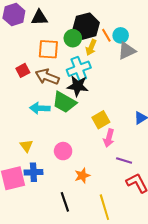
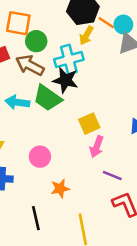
orange line: (106, 35) -> (106, 23), turned -32
green circle: (73, 38) -> (36, 41), moved
orange square: (48, 49) -> (18, 23), moved

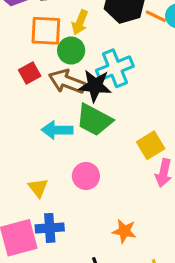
yellow arrow: (86, 35) -> (80, 22), moved
black star: (65, 80) -> (95, 86), moved
pink circle: (40, 157) -> (86, 176), moved
orange star: (60, 189) -> (124, 231), turned 30

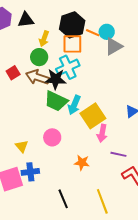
orange square: (46, 31) -> (72, 44), moved
cyan arrow: (57, 130) -> (74, 105), moved, turned -66
yellow square: (151, 145) -> (93, 116), size x1.4
orange star: (124, 231) -> (82, 163), moved

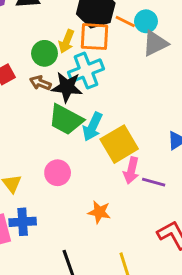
yellow arrow: (44, 39) -> (66, 41), moved
brown arrow: (37, 77) -> (40, 83), size x0.6
purple line: (118, 154) -> (154, 182), moved

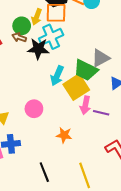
gray triangle: (155, 43) -> (101, 58), moved
brown arrow: (40, 83) -> (19, 37), moved
green trapezoid: (66, 120) -> (86, 70), moved

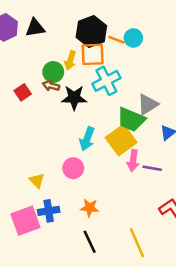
cyan cross: (51, 37) -> (106, 81), moved
cyan arrow: (57, 76) -> (87, 139), moved
orange star: (64, 135) -> (90, 208), moved

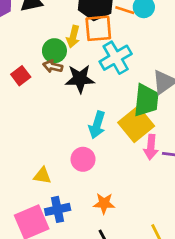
green trapezoid: (131, 120) -> (146, 100), turned -104
yellow triangle: (37, 181) -> (42, 176), turned -35

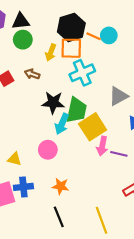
green circle: (54, 51) -> (23, 40), moved
black star: (80, 79) -> (53, 103), moved
green trapezoid: (146, 100) -> (76, 110), moved

